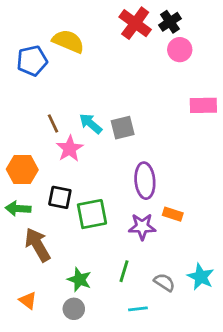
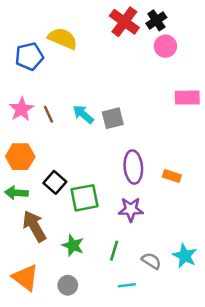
pink star: (70, 149) -> (21, 109), moved
black square: (60, 197) -> (55, 182), turned 30
orange rectangle: (173, 214) -> (172, 176), moved
green star: (79, 280) -> (73, 245), moved
orange triangle: (28, 300) -> (25, 278), size x1.6

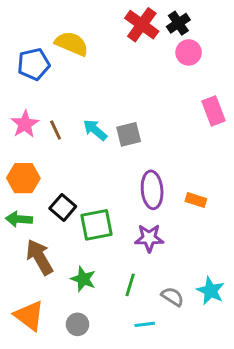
pink rectangle: (187, 98) -> (213, 111), turned 70

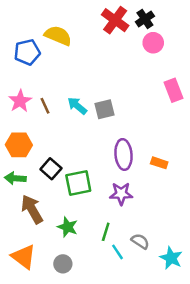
cyan star: (211, 291) -> (171, 258), moved
cyan line: (145, 324) -> (118, 252), moved, turned 63

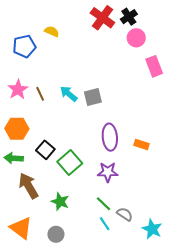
yellow semicircle: (58, 36) -> (52, 31), size x0.6
pink rectangle: (173, 90) -> (154, 66), moved
green square: (78, 183) -> (70, 162), turned -30
green line: (106, 232) -> (103, 204), moved, turned -63

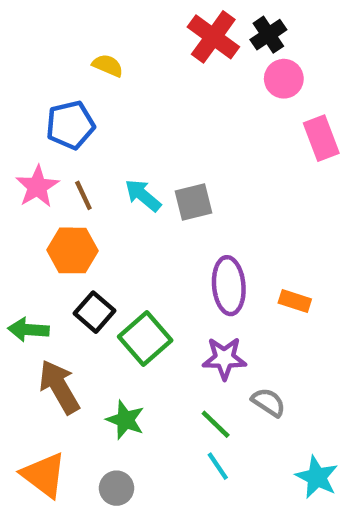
blue pentagon: (24, 46) -> (70, 125), moved
orange hexagon: (17, 129) -> (72, 250), moved
gray semicircle: (125, 214) -> (268, 402), moved

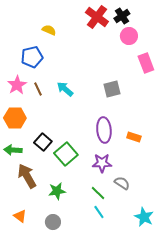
gray square: (194, 202) -> (112, 89), moved
orange hexagon: (72, 250) -> (15, 118), moved
green star: (125, 420) -> (57, 191), turned -30
orange triangle: (44, 475) -> (20, 216), size x0.6

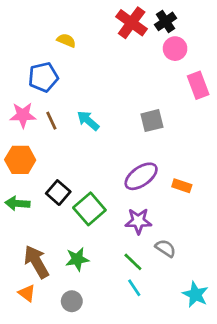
pink star: (17, 85) -> (23, 115), turned 30
purple ellipse: (104, 130) -> (141, 176), turned 60
brown arrow: (27, 176) -> (36, 262), moved

